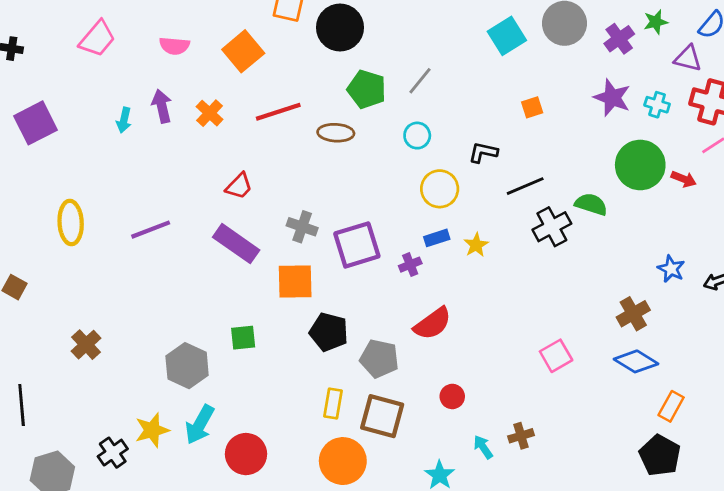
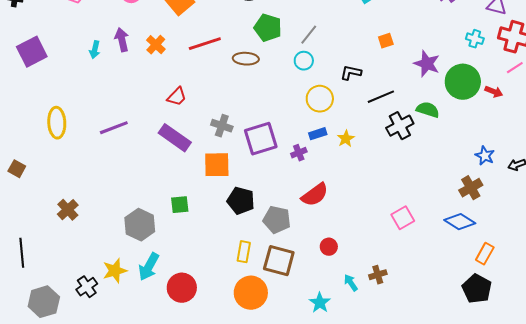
gray line: (420, 81) -> (309, 35), moved
purple star: (612, 98) -> (427, 64), moved
brown cross: (633, 314) -> (471, 188), moved

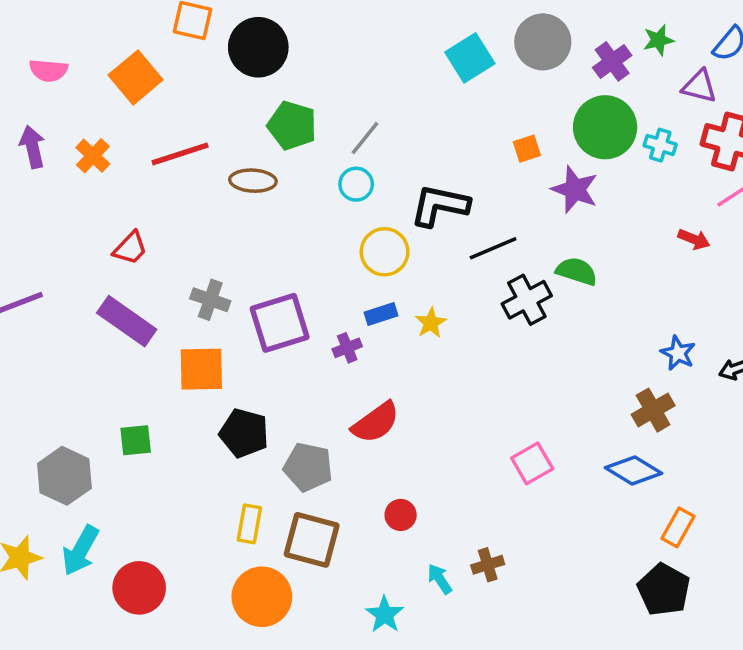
orange square: (386, 41) -> (527, 149), moved
black L-shape: (351, 73) -> (440, 206), size x1.6
green circle: (463, 82) -> (605, 127), moved

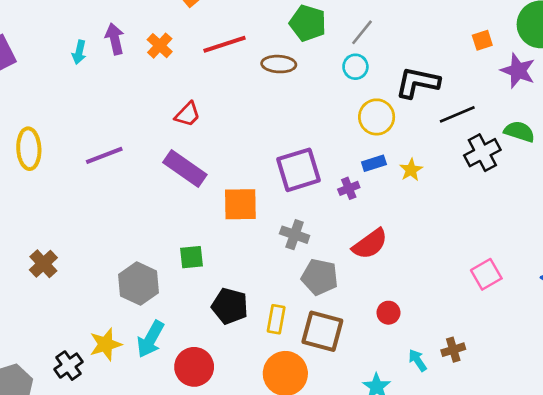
gray cross: (210, 300) -> (295, 235), moved
black pentagon: (244, 433) -> (230, 306), moved

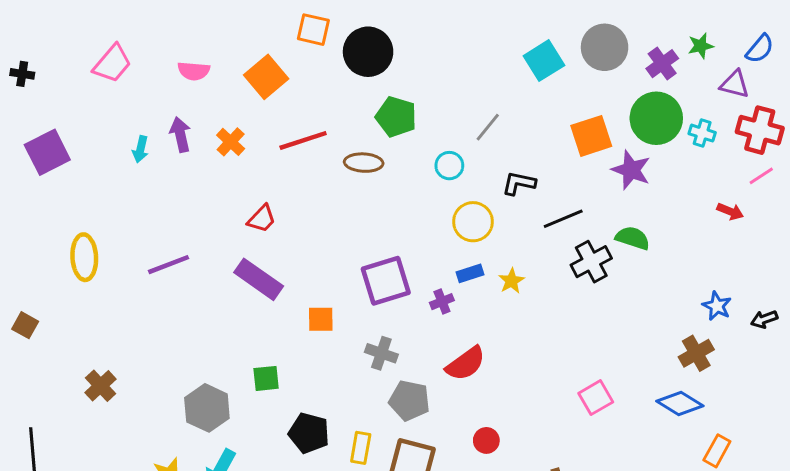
gray line: (362, 32) -> (488, 127), moved
orange square: (482, 40) -> (591, 136), size x1.8
black L-shape: (418, 83) -> (519, 183), size x0.7
orange square: (240, 204) -> (321, 319), size x0.7

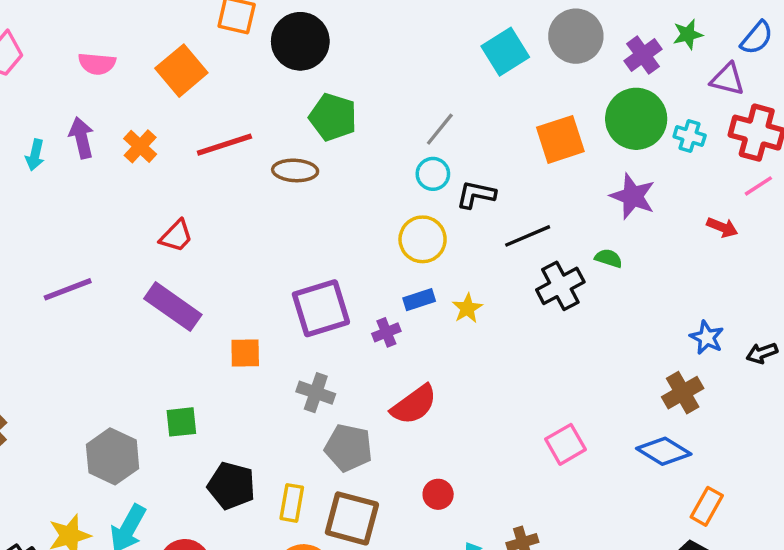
cyan circle: (449, 166) -> (433, 174), moved
purple star: (631, 170) -> (633, 196), moved
green semicircle: (633, 238) -> (609, 258), size x0.7

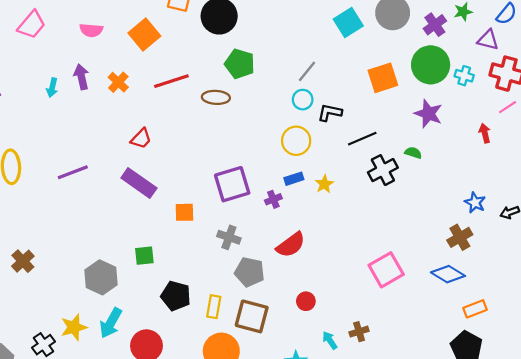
red arrow: (722, 227) -> (485, 133), turned -126
pink square: (566, 444) -> (386, 270), size x1.4
orange rectangle: (707, 506) -> (475, 309), turned 40

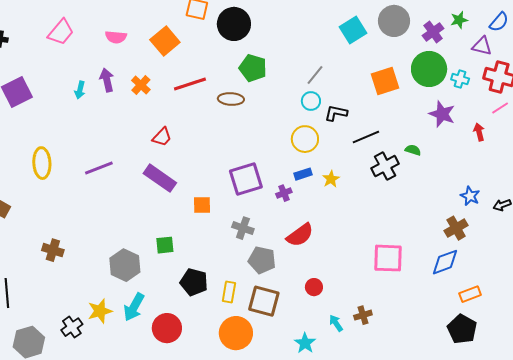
purple star: (428, 114) -> (442, 114), moved
brown cross: (23, 261) -> (53, 250), turned -30
pink square: (386, 270) -> (388, 258), turned 32
blue diamond: (448, 274) -> (445, 262), turned -52

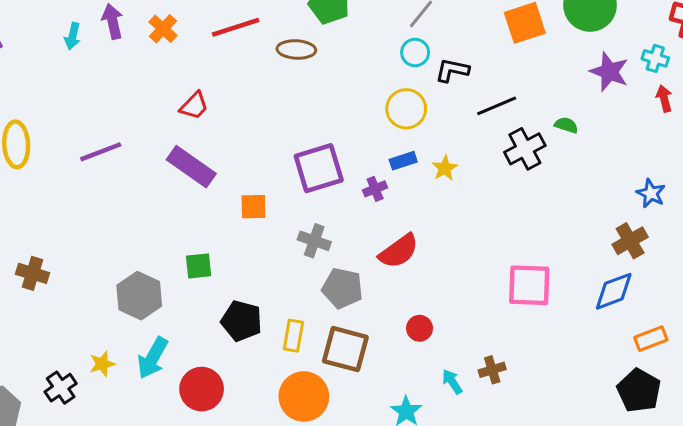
cyan cross: (460, 79) -> (655, 58), moved
yellow star: (100, 311) -> (102, 364), size x0.7

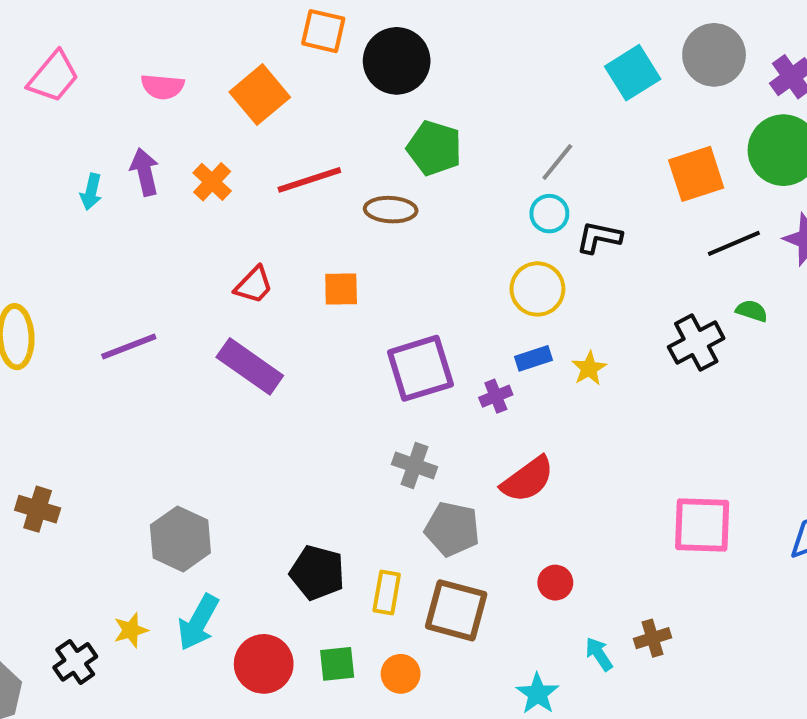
black line: (497, 106) -> (734, 243), moved
orange square: (253, 207) -> (341, 289), moved
green square: (199, 266) -> (337, 664), moved
orange circle: (304, 396) -> (401, 674), size x0.6

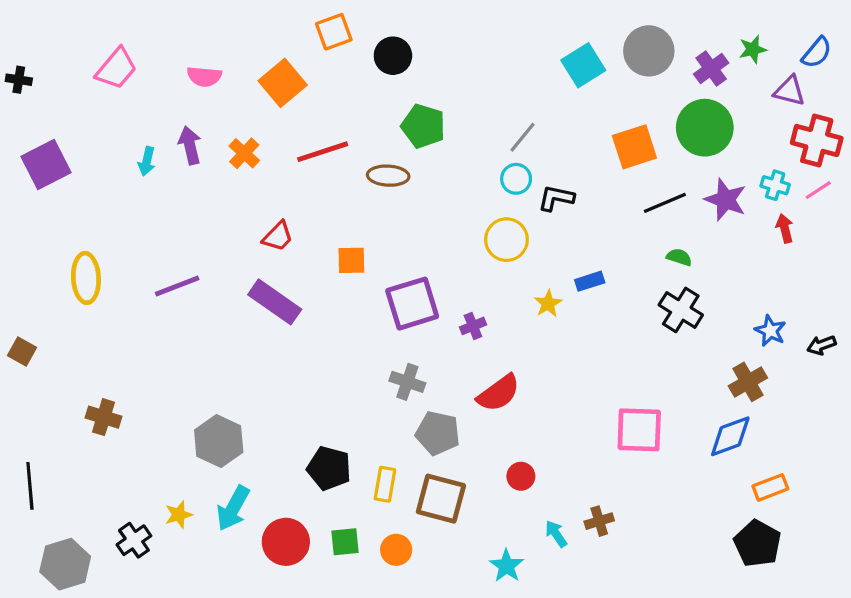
orange square: (323, 31) -> (334, 32), turned -33
black circle: (397, 61) -> (393, 56), size x0.7
orange square: (341, 289) -> (351, 260), moved
black cross: (696, 343) -> (681, 310), moved, turned -30
blue rectangle: (533, 358) -> (590, 281), moved

